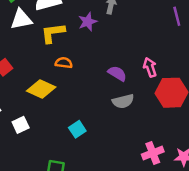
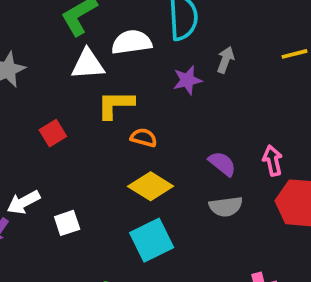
yellow L-shape: (53, 33) -> (116, 105), moved
yellow diamond: (41, 89) -> (151, 186), moved
cyan square: (77, 129) -> (152, 240), size x1.6

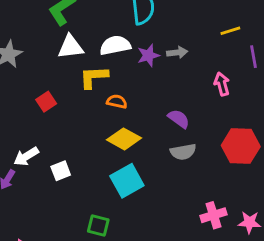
white semicircle: (132, 42) -> (115, 45), moved
gray arrow: (225, 60) -> (177, 52), moved, turned 66
pink arrow: (273, 161) -> (222, 84), moved

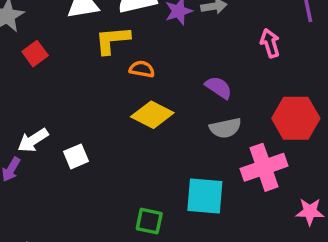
red square: (46, 102) -> (35, 54), moved
cyan square: (127, 181) -> (205, 196), moved, turned 36
pink cross: (213, 215) -> (264, 167), moved, size x1.4
green square: (98, 225) -> (149, 221), moved

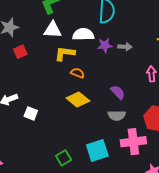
white square: (76, 156) -> (31, 113), turned 32
cyan square: (205, 196) -> (97, 151), turned -35
green square: (149, 221) -> (64, 158), turned 35

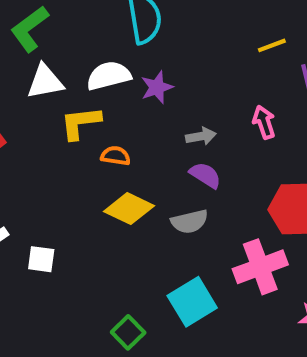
gray arrow: (125, 47) -> (201, 136), moved
gray semicircle: (117, 115) -> (190, 221), moved

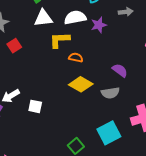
gray arrow: (201, 136) -> (126, 12), moved

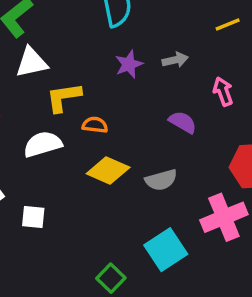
gray arrow: (126, 12) -> (175, 60), moved
white semicircle: (75, 17) -> (43, 144), moved
purple semicircle: (120, 70) -> (183, 122), moved

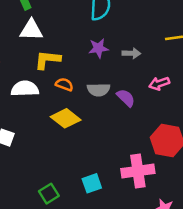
pink arrow: (223, 91) -> (159, 84), turned -102
gray semicircle: (161, 180) -> (99, 90), moved
cyan square: (166, 250) -> (92, 183), size x0.7

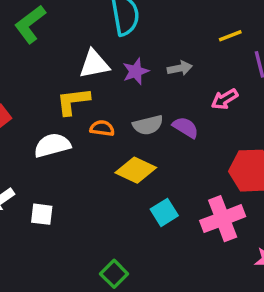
white triangle: (31, 30) -> (94, 64), moved
yellow diamond: (66, 118) -> (136, 170), moved
cyan square: (92, 183) -> (164, 212), moved

